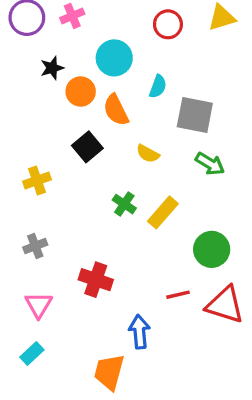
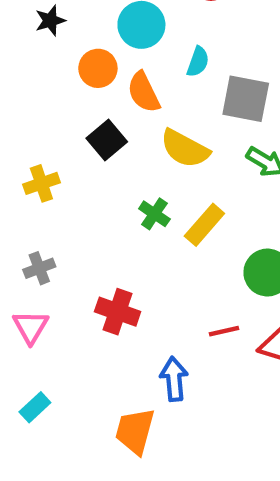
black star: (52, 68) -> (50, 21), moved
yellow semicircle: (148, 154) -> (185, 149), size x1.6
pink triangle: (39, 305) -> (31, 327), moved

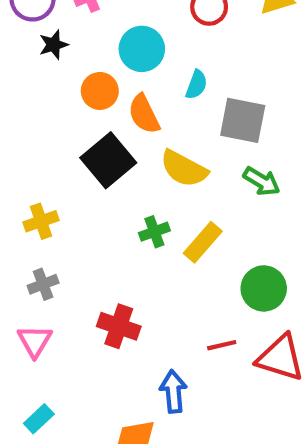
black square: (107, 140) -> (108, 160), size x1.4
yellow cross: (41, 183) -> (41, 221), moved
green cross: (154, 214) -> (154, 232), turned 36

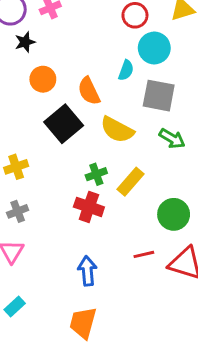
cyan circle: (142, 49) -> (154, 48), moved
orange circle: (100, 91) -> (43, 79), moved
red cross: (119, 326) -> (89, 207), moved
blue arrow: (173, 391) -> (87, 271), moved

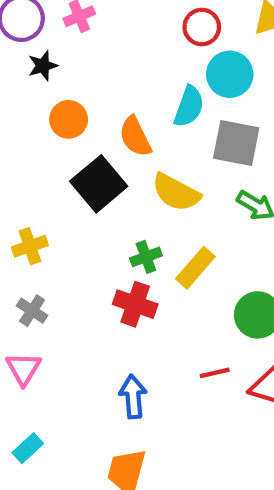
cyan semicircle: (126, 70) -> (189, 107), size x1.4
gray cross: (18, 211) -> (32, 311), turned -36

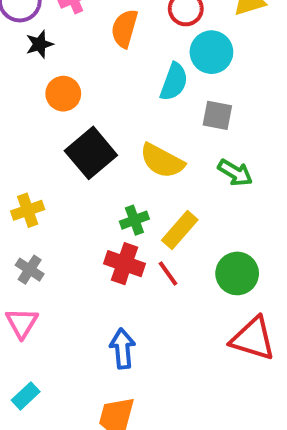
orange semicircle: (135, 137) -> (125, 28), moved, turned 42
gray square: (236, 143) -> (217, 115), size x0.7
red line: (215, 373) -> (168, 273), moved, turned 68

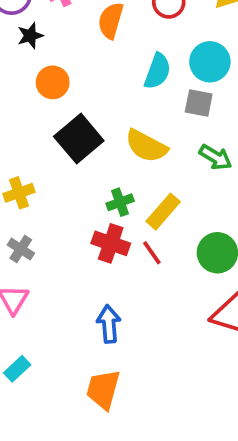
cyan circle: (211, 52) -> (210, 62), moved

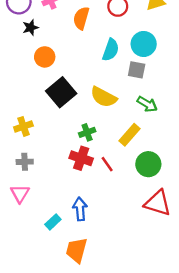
yellow rectangle: (163, 212) -> (129, 135), moved
gray cross: (21, 249) -> (25, 162), turned -35
cyan rectangle: (17, 369) -> (53, 222), moved

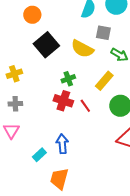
gray square: (137, 70) -> (103, 33), moved

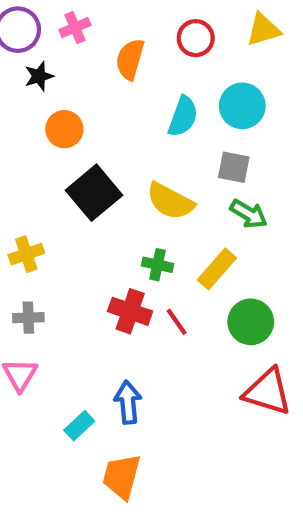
gray square: (103, 33) -> (234, 167), moved
green cross: (68, 79) -> (158, 265), moved, turned 32

